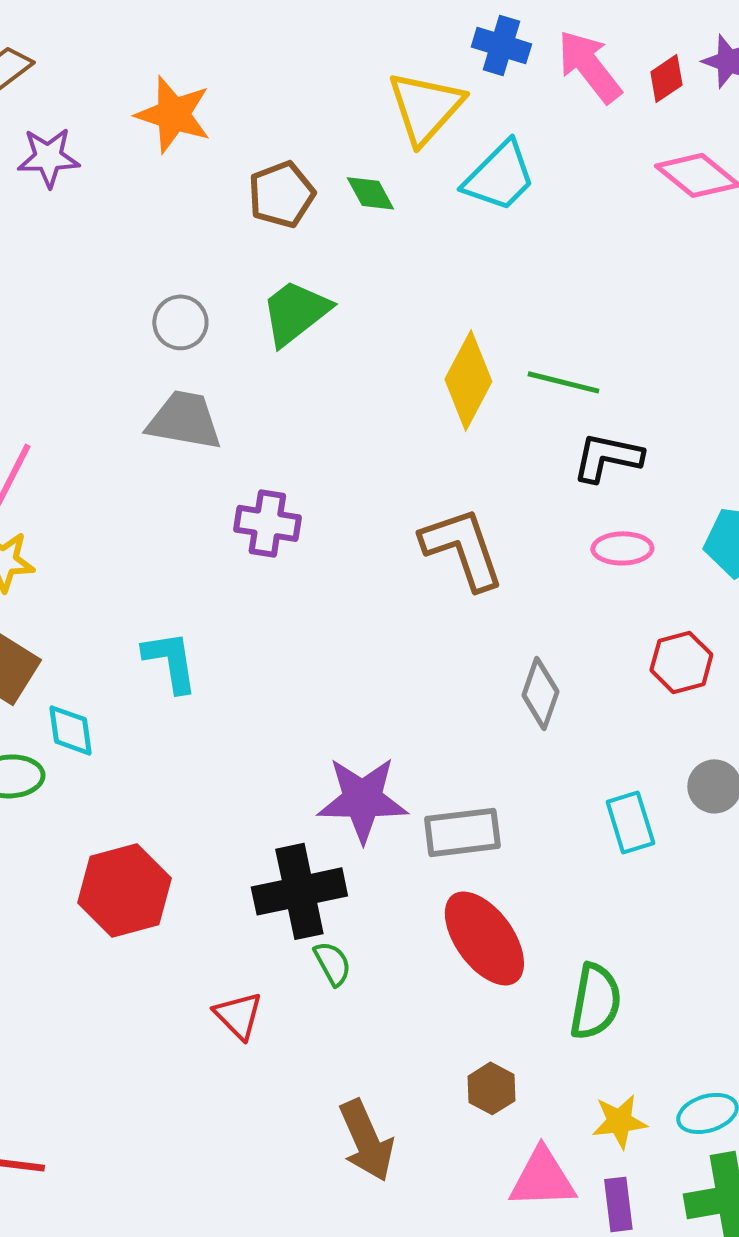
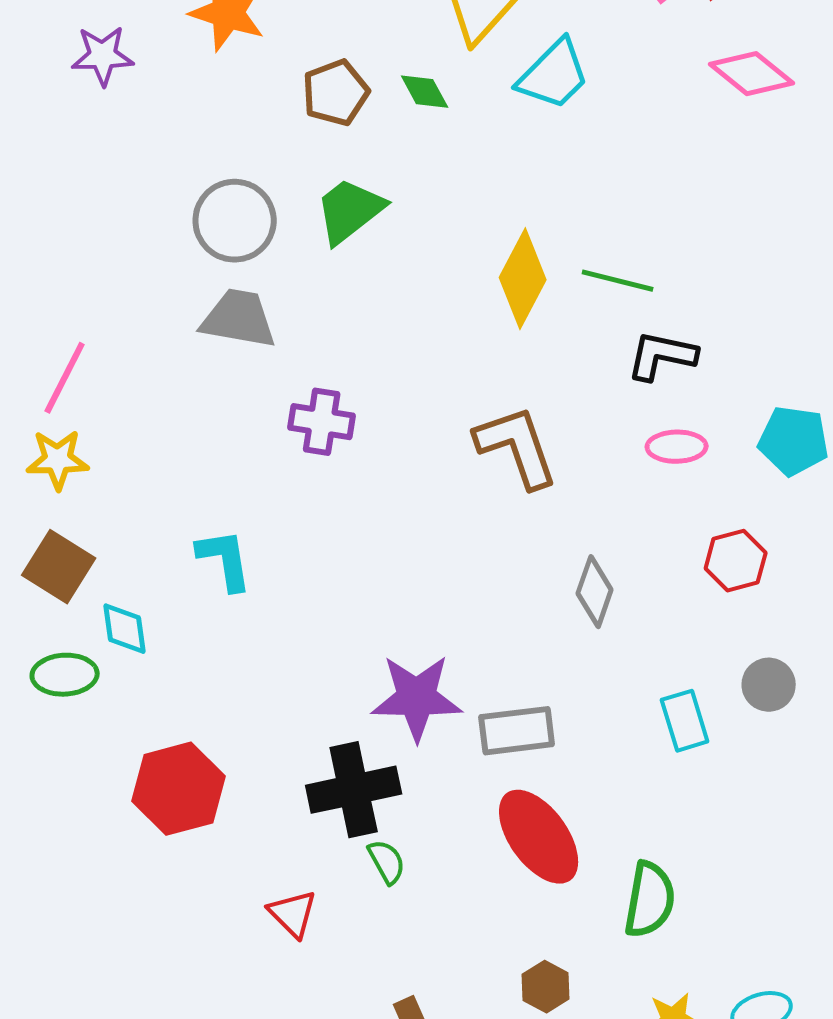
gray circle: (180, 322) -> (235, 221), size x1.5

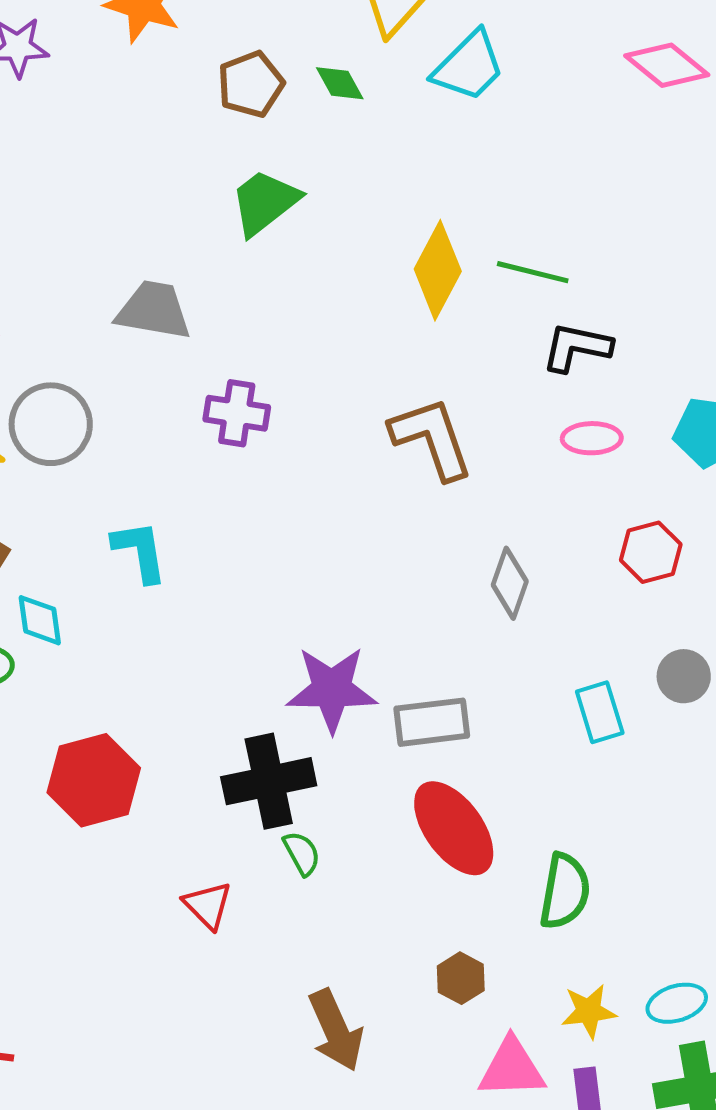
gray circle: (235, 221) -> (51, 424), moved

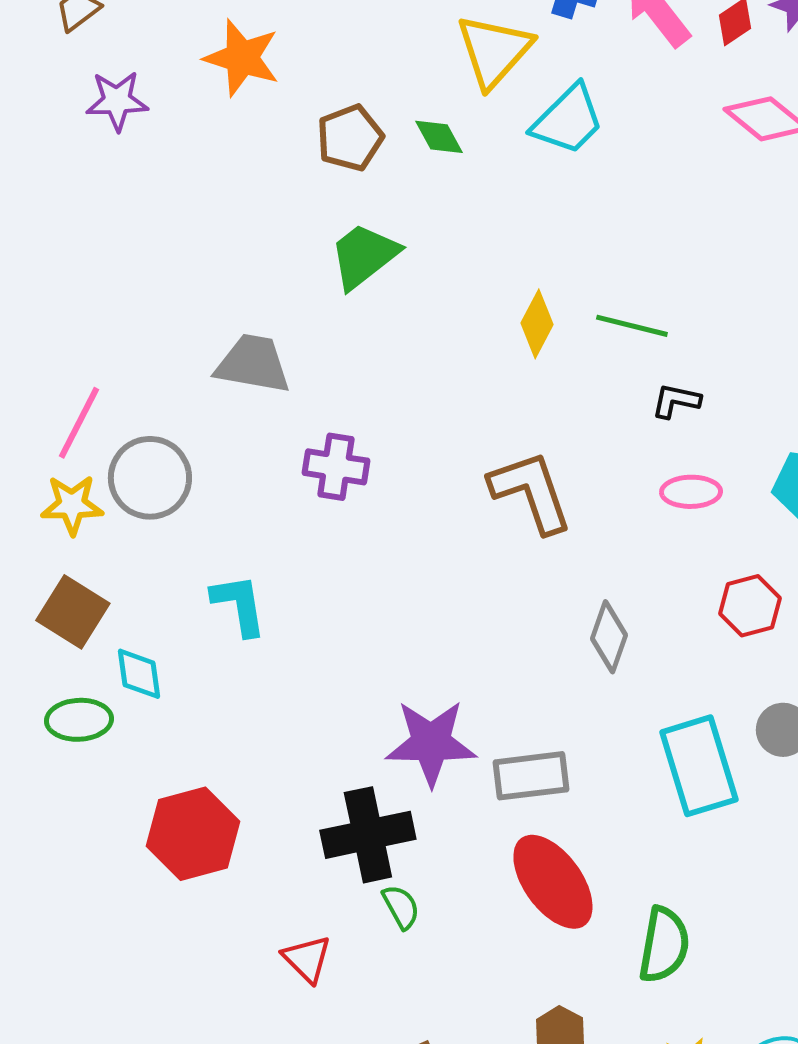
yellow diamond: (438, 270) -> (537, 324), size x0.7
black L-shape: (577, 347) -> (676, 401), size x0.7
cyan rectangle: (600, 712) -> (699, 766), size x1.6

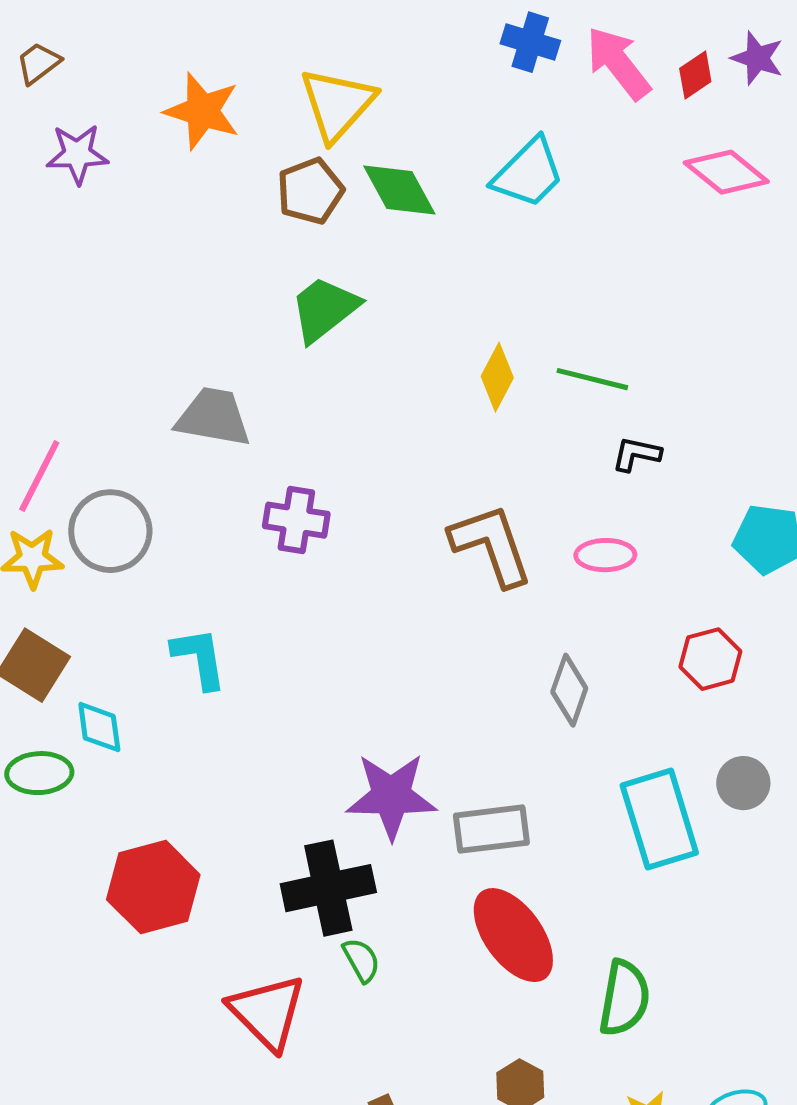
yellow triangle: (494, 51) -> (337, 104), moved
green diamond: (439, 137) -> (399, 190), size x1.5
pink ellipse: (691, 492) -> (605, 555), moved
red triangle: (307, 959) -> (267, 1012), size x1.6

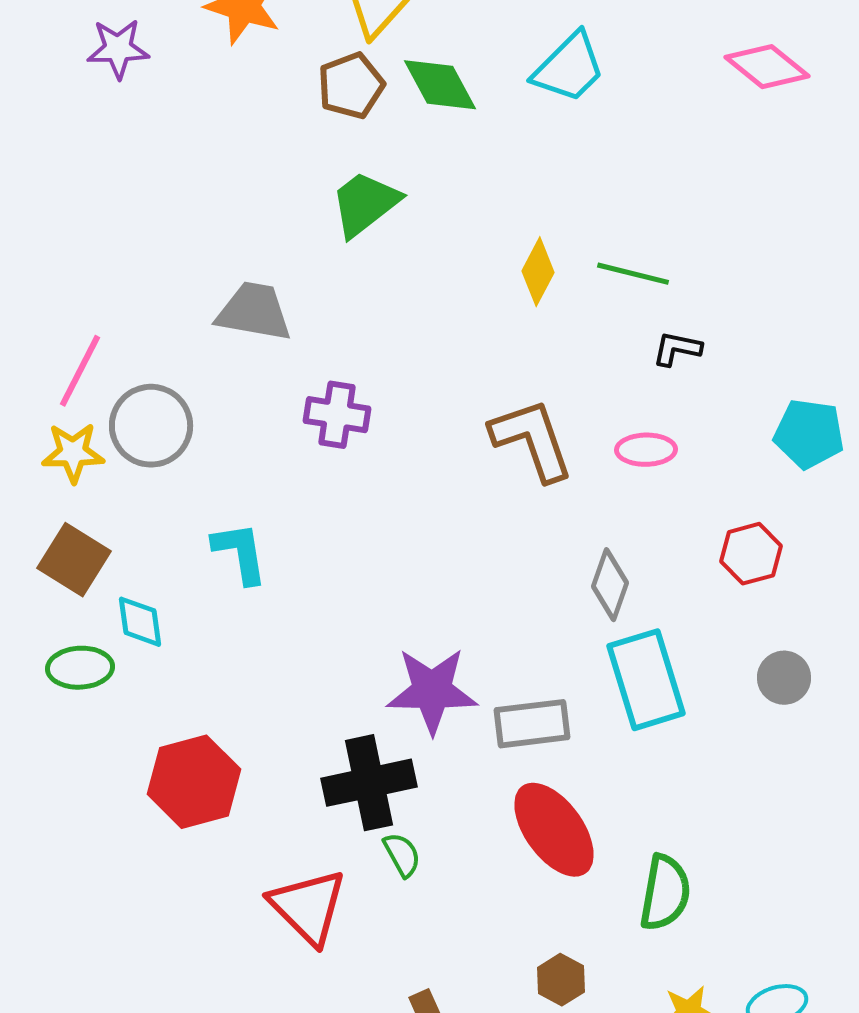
cyan rectangle: (659, 819) -> (646, 680), moved

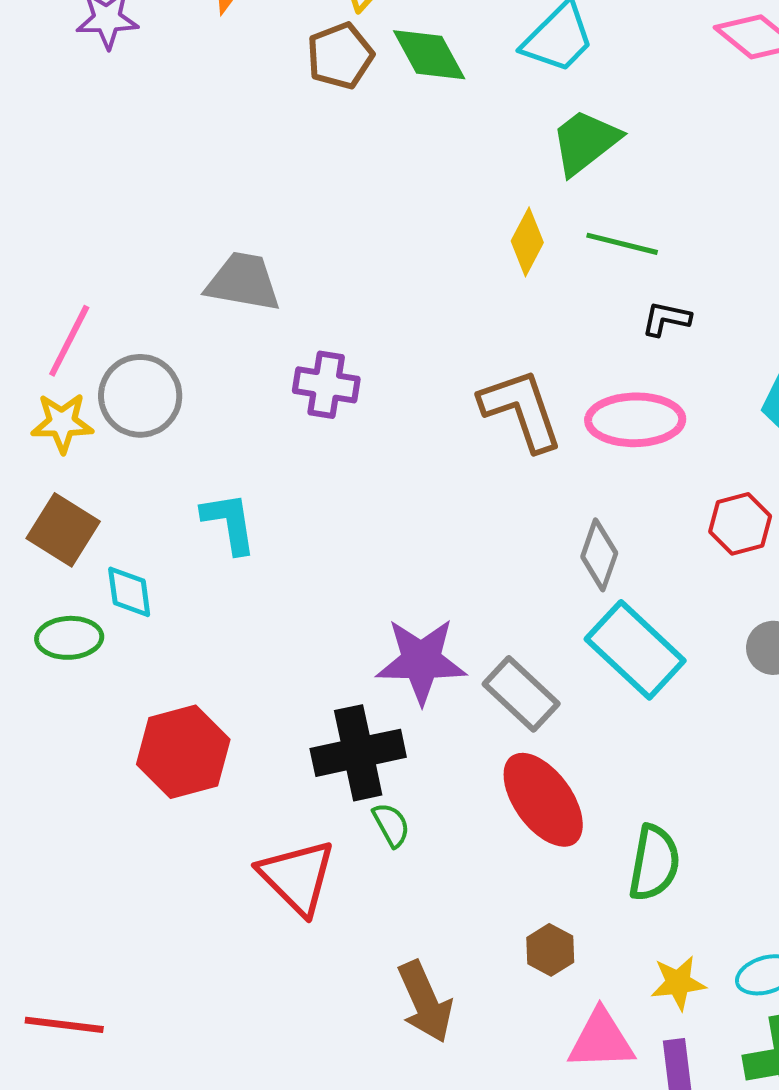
green trapezoid: (365, 204) -> (585, 142), moved
pink ellipse: (646, 450) -> (635, 420), size x1.6
cyan rectangle: (646, 680) -> (635, 650), turned -30
gray rectangle: (532, 724) -> (521, 694), turned 50

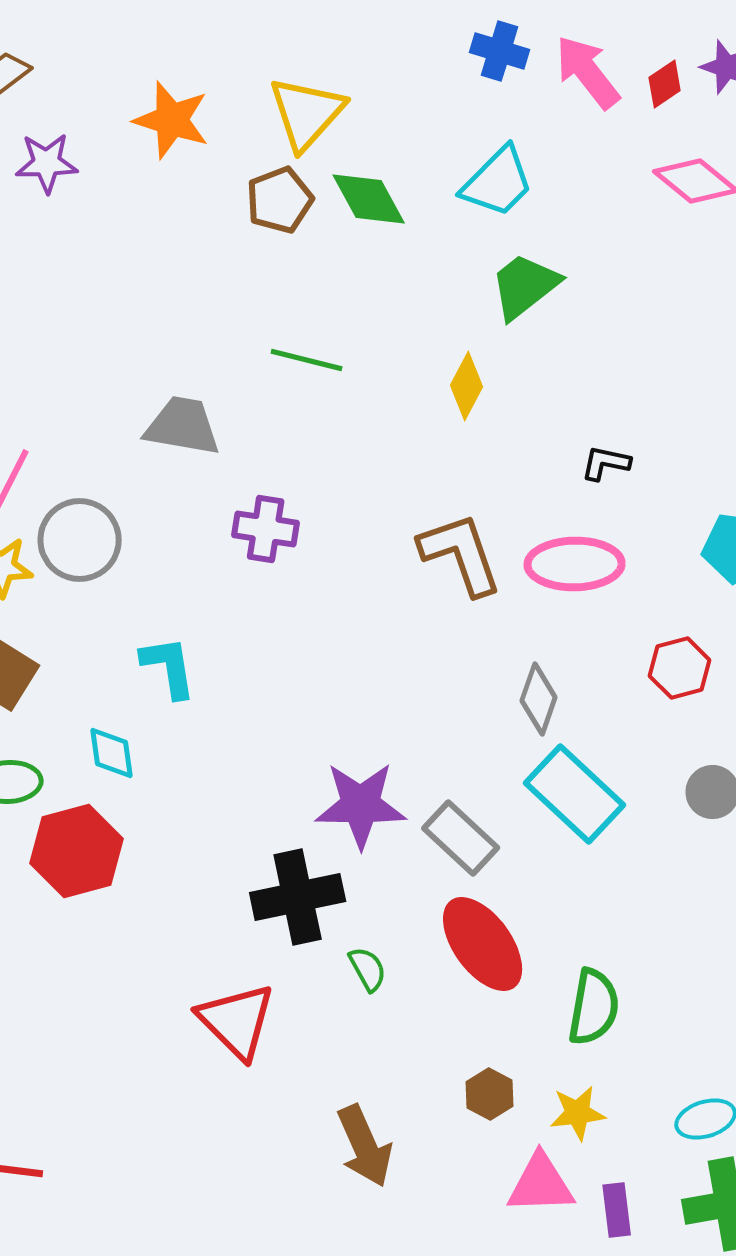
green line: (622, 244) -> (307, 360), moved
cyan diamond: (129, 592) -> (112, 753), moved
red hexagon: (183, 752) -> (77, 851), moved
green semicircle: (391, 825) -> (368, 969), moved
yellow star: (678, 983) -> (578, 1113), moved

